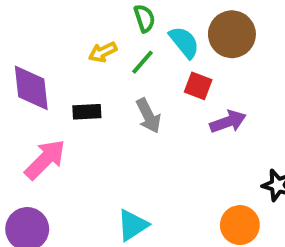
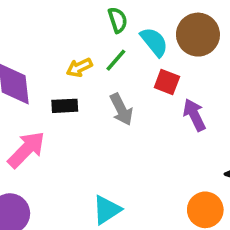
yellow arrow: (103, 52) -> (79, 67), moved
purple arrow: (228, 122) -> (194, 115), turned -96

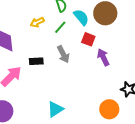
yellow arrow: (79, 67) -> (37, 22), moved
black rectangle: (65, 106) -> (36, 61), moved

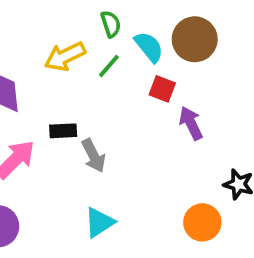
yellow arrow: (37, 22) -> (65, 56), size x1.5
gray arrow: (63, 54) -> (94, 156), moved

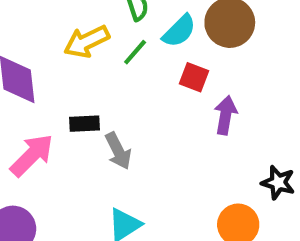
cyan semicircle: (149, 47) -> (179, 31), turned 84
purple arrow: (191, 123) -> (226, 115), turned 36

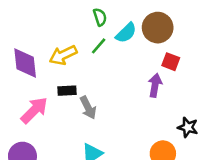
yellow arrow: (87, 42) -> (63, 55), moved
red square: (194, 77) -> (171, 62), moved

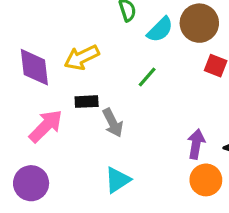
green line: (99, 46) -> (147, 77), moved
purple arrow: (155, 85) -> (196, 144), moved

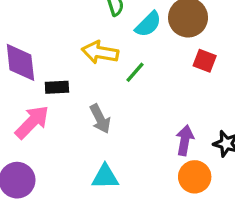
yellow arrow: (82, 57) -> (100, 52), moved, turned 36
black rectangle: (87, 102) -> (57, 87), moved
cyan triangle: (118, 180) -> (105, 177), turned 32

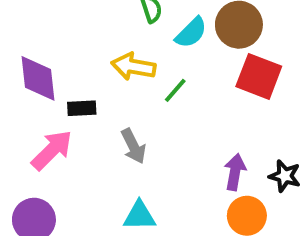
red square: (205, 61) -> (259, 76), size x1.6

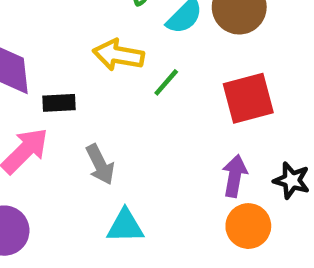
red square: (259, 76) -> (248, 98), moved, turned -36
gray arrow: (133, 146) -> (100, 164), moved

